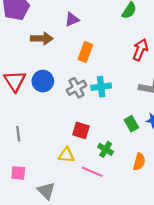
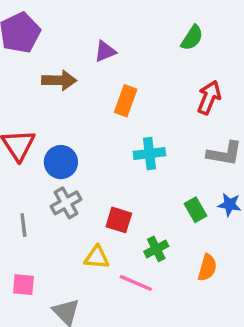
blue circle: (43, 81) -> (61, 162), moved
gray cross: (76, 88) -> (66, 203), moved
green cross: (106, 149) -> (156, 249), turned 32

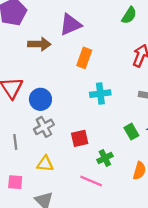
purple triangle: (105, 51) -> (70, 25), size x1.5
red square: (119, 220) -> (80, 138), turned -30
yellow triangle: (97, 257) -> (45, 164), moved

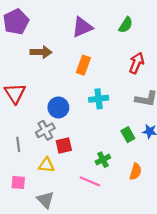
purple triangle: (70, 25) -> (82, 27), moved
blue circle: (40, 99) -> (58, 107), moved
red square: (80, 138) -> (64, 145), moved

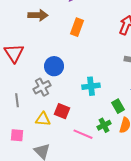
cyan cross: (99, 99) -> (91, 86), moved
green rectangle: (128, 135) -> (118, 106), moved
red square: (64, 145) -> (62, 111), moved, turned 35
green cross: (103, 160) -> (104, 125), moved

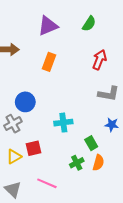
red square: (62, 111) -> (33, 148), turned -35
yellow triangle: (43, 119) -> (14, 157), turned -35
pink line: (83, 134) -> (47, 183), moved

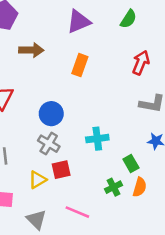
gray cross: (13, 124) -> (49, 144), moved, turned -30

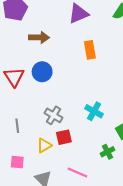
orange rectangle: (80, 65) -> (90, 50), moved, turned -30
blue circle: (51, 114) -> (42, 72), moved
cyan cross: (97, 139) -> (94, 111), turned 36

